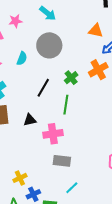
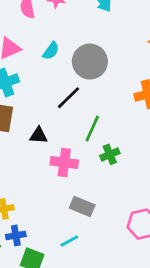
gray circle: (49, 45) -> (90, 62), moved
green cross: (71, 78) -> (110, 154), moved
gray rectangle: (62, 161) -> (82, 206), moved

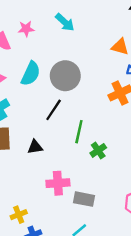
cyan semicircle: (51, 51) -> (31, 74), size x1.5
pink cross: (64, 162) -> (58, 183), moved

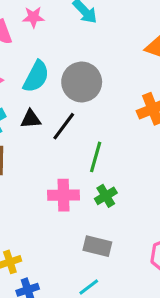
black triangle: (35, 147) -> (31, 119), moved
green cross: (98, 150) -> (106, 196), moved
pink cross: (58, 183) -> (63, 195), moved

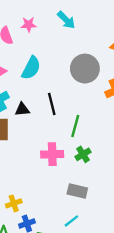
gray circle: (82, 82) -> (85, 69), moved
black triangle: (31, 119) -> (22, 109), moved
black line: (64, 126) -> (52, 104), turned -50

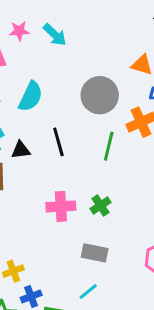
cyan arrow: (66, 20) -> (55, 35), moved
pink star: (29, 25) -> (19, 31), moved
green line: (75, 126) -> (109, 146), moved

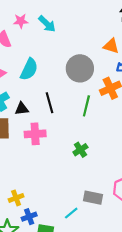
pink cross: (61, 206) -> (35, 134), moved
gray rectangle: (95, 253) -> (93, 198), moved

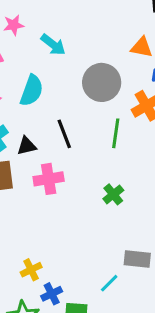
cyan arrow: (47, 24) -> (53, 45), moved

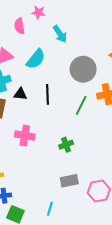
pink cross: (49, 179) -> (25, 135), moved
gray rectangle: (137, 259) -> (69, 181), moved, turned -36
cyan line: (109, 283) -> (50, 209), moved, turned -48

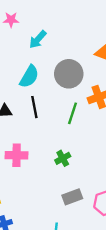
cyan arrow: (60, 34) -> (38, 39), turned 84
cyan semicircle: (36, 59) -> (29, 77), moved

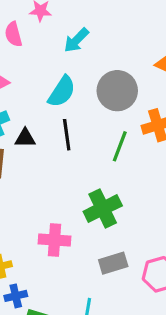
pink cross: (17, 155) -> (55, 240), moved
green cross: (63, 158) -> (103, 209), size x1.6

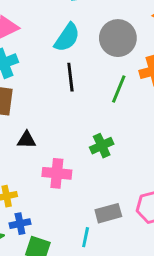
black triangle: (25, 138) -> (27, 140), moved
green cross: (103, 209) -> (102, 146), size x0.7
gray rectangle: (113, 263) -> (108, 213), moved

